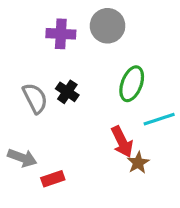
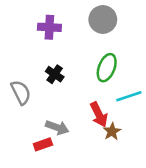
gray circle: (108, 26) -> (103, 19), moved
gray semicircle: (35, 98) -> (21, 92), moved
gray arrow: (22, 158) -> (57, 127), moved

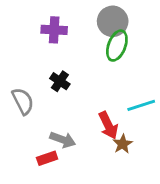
green ellipse: (107, 68) -> (117, 46), moved

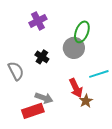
gray circle: (113, 21) -> (74, 48), moved
purple cross: (54, 30) -> (38, 21), turned -30
red rectangle: (47, 158) -> (33, 111), size x1.5

